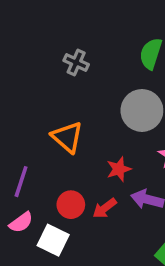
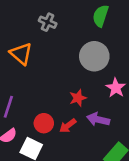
orange triangle: (67, 137) -> (21, 54), moved

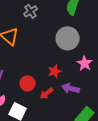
gray cross: (48, 22) -> (31, 11), turned 32
red circle: (44, 123) -> (28, 83), moved

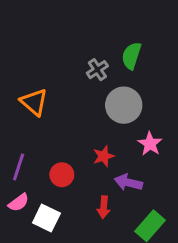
gray cross: (31, 11) -> (97, 70), moved
red arrow: (47, 93) -> (104, 207), moved, turned -48

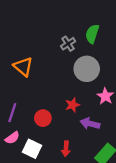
red arrow: (104, 207) -> (66, 149), moved

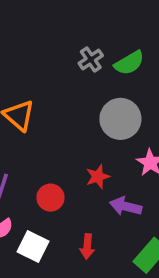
green semicircle: (92, 34) -> (129, 63), turned -138
gray cross: (68, 44) -> (91, 59), moved

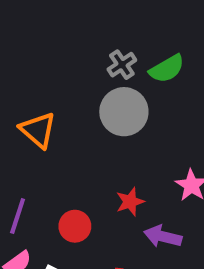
gray circle: (120, 119) -> (124, 112), moved

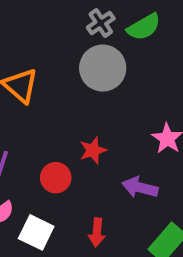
red star: (130, 202) -> (93, 150), moved

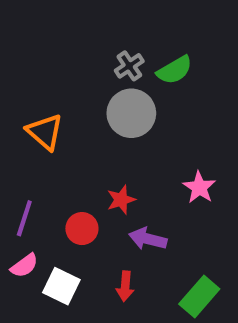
purple arrow: (140, 187) -> (148, 239), moved

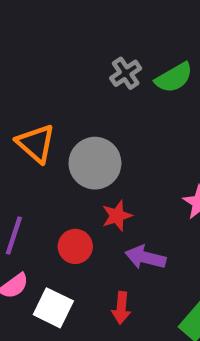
gray circle: (131, 113) -> (95, 163), moved

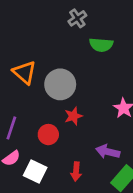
gray cross: (126, 73) -> (77, 18), moved
green semicircle: (174, 78) -> (101, 45), moved, turned 35
purple arrow: (145, 257) -> (108, 152), moved

